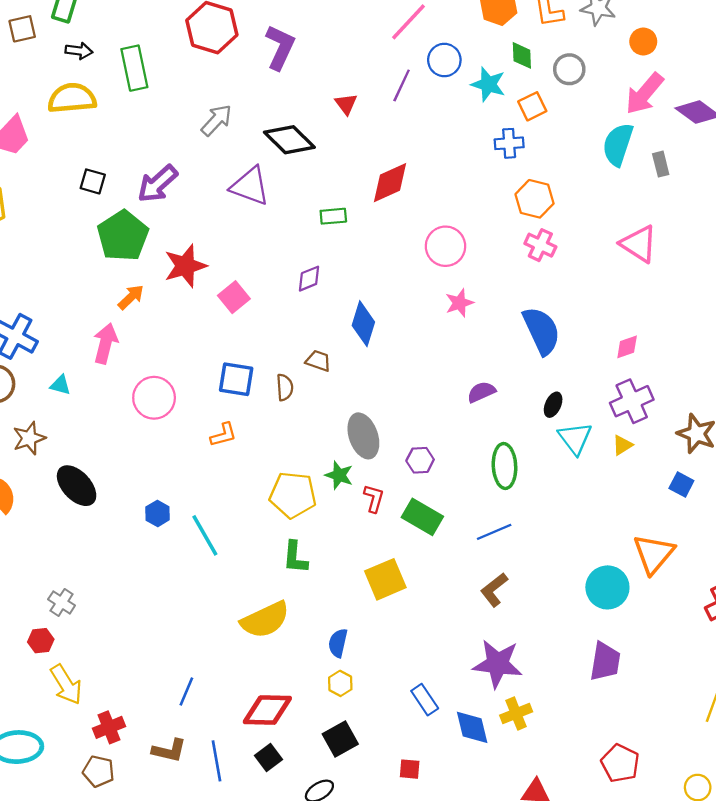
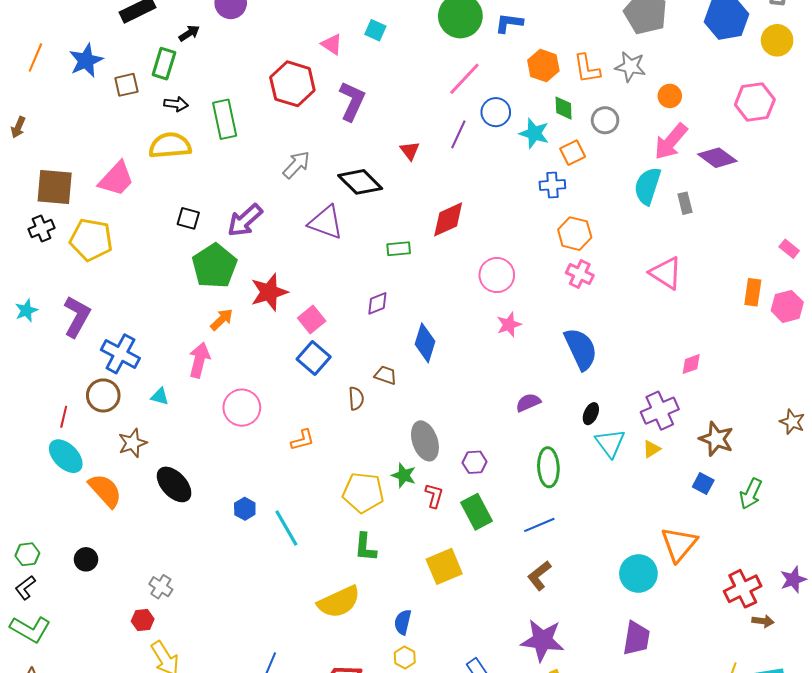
pink diamond: (627, 347) -> (691, 364), moved
blue square: (236, 379) -> (314, 358), moved, turned 32
green rectangle: (422, 517) -> (477, 512), turned 32

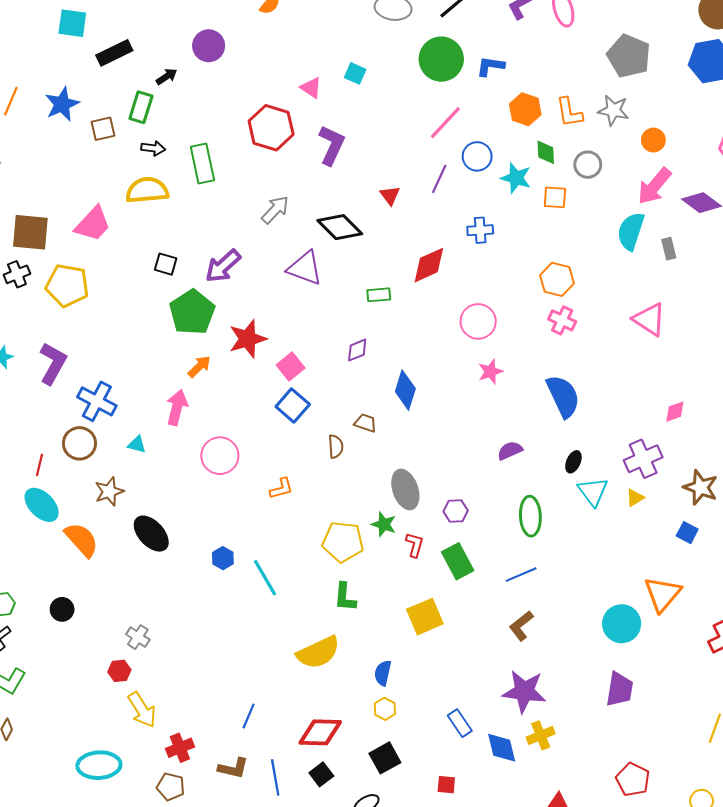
orange square: (573, 153) -> (555, 197), turned 30
blue cross: (552, 185) -> (480, 230), moved

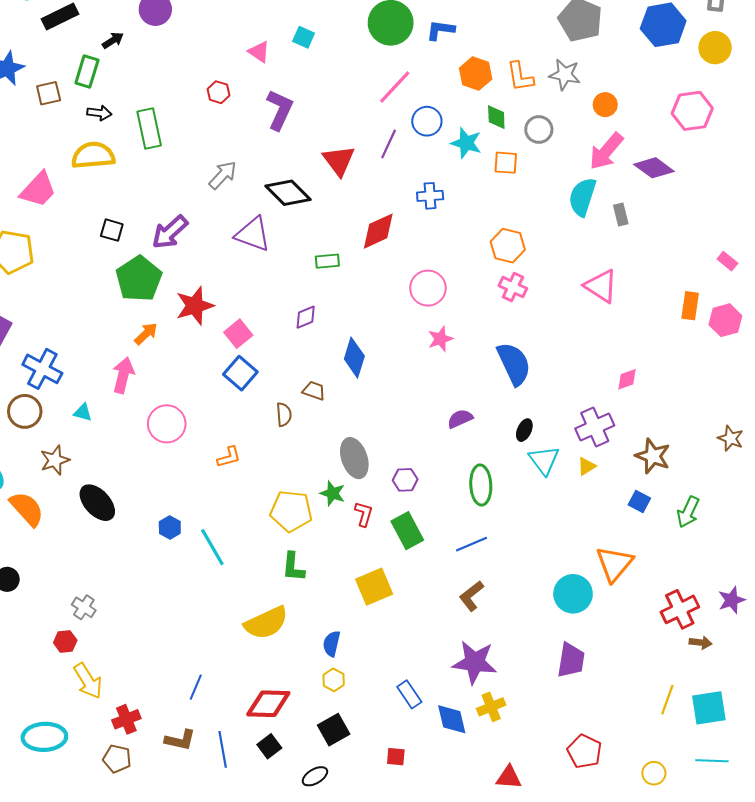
red hexagon: (271, 128) -> (219, 92), size x0.5
red triangle: (390, 195) -> (339, 161), size x1.6

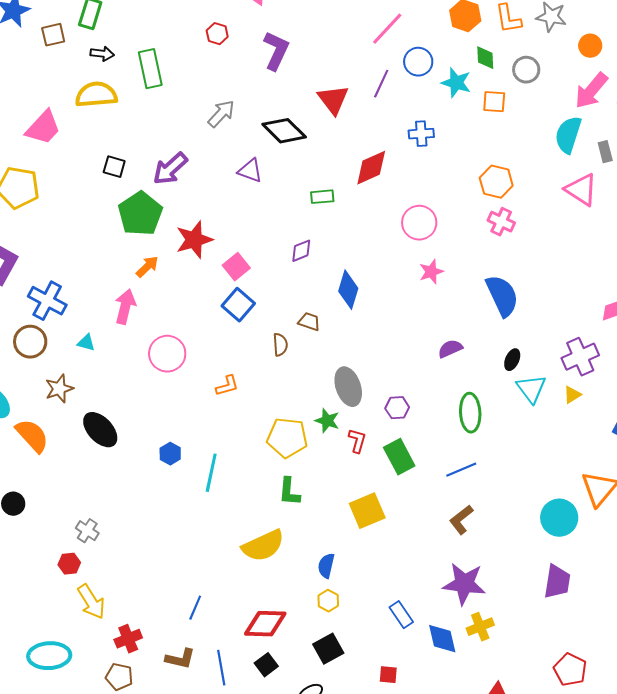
purple triangle: (253, 234) -> (250, 171), size x0.7
pink triangle: (601, 286) -> (581, 190), moved
cyan line: (212, 547) -> (211, 473), turned 42

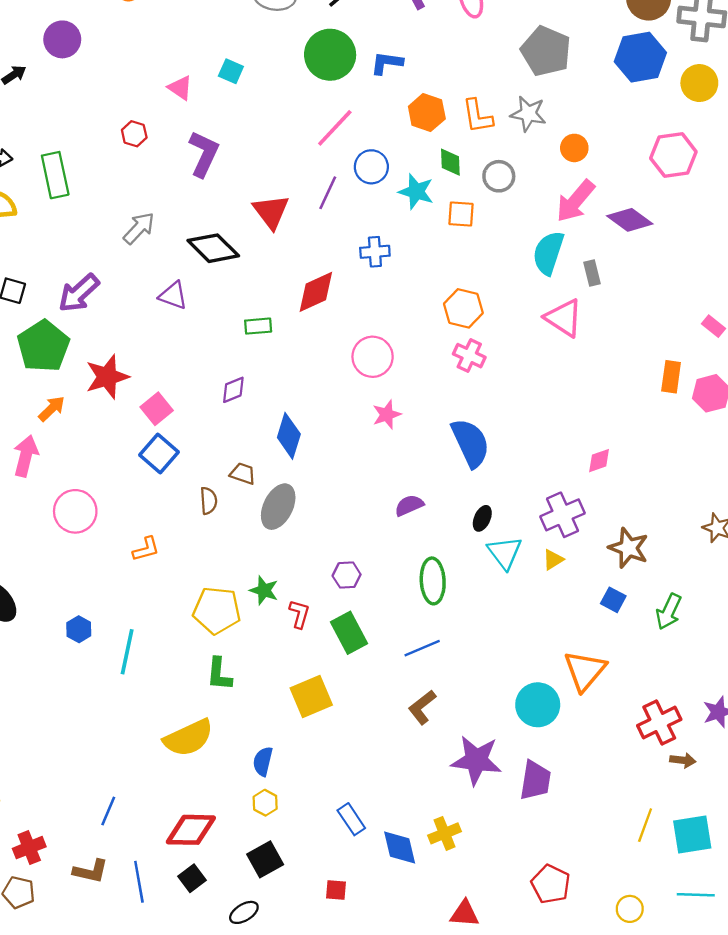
gray ellipse: (348, 387) -> (278, 507), moved, turned 45
purple star: (464, 584) -> (476, 760), moved

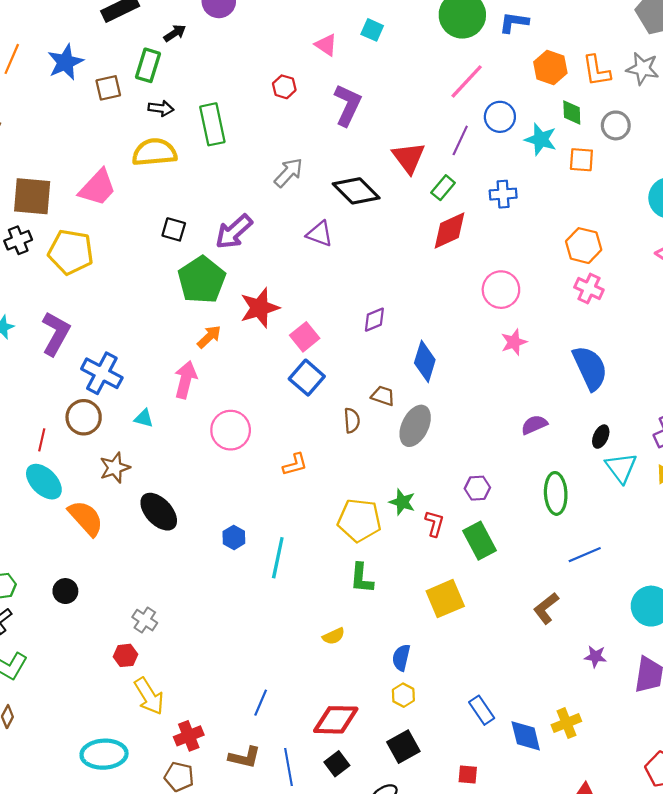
green rectangle: (258, 326) -> (443, 188), moved, turned -45
blue line: (422, 648) -> (585, 555), moved
yellow semicircle: (188, 738) -> (334, 636), size x0.5
purple star: (476, 760) -> (595, 657), size x0.5

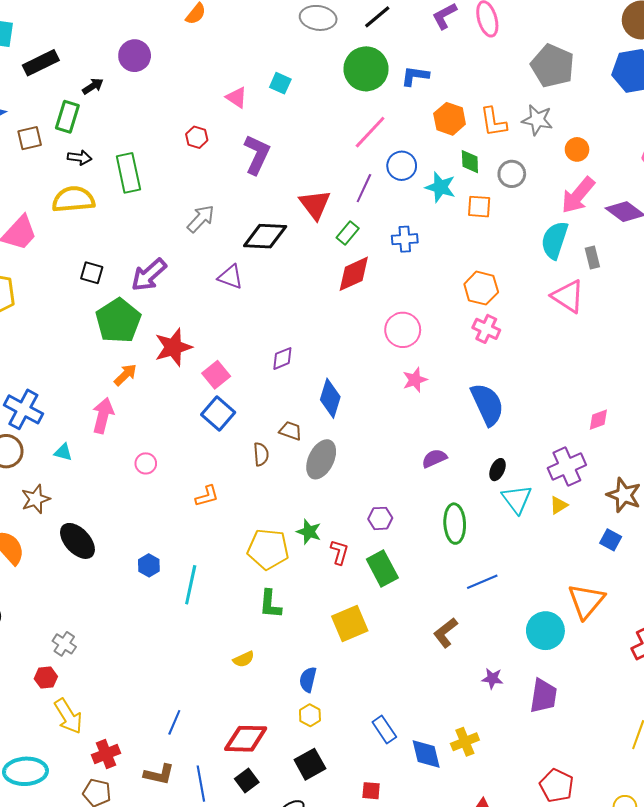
black diamond: (356, 191) -> (265, 236), turned -42
pink circle: (231, 430) -> (146, 463), size x0.6

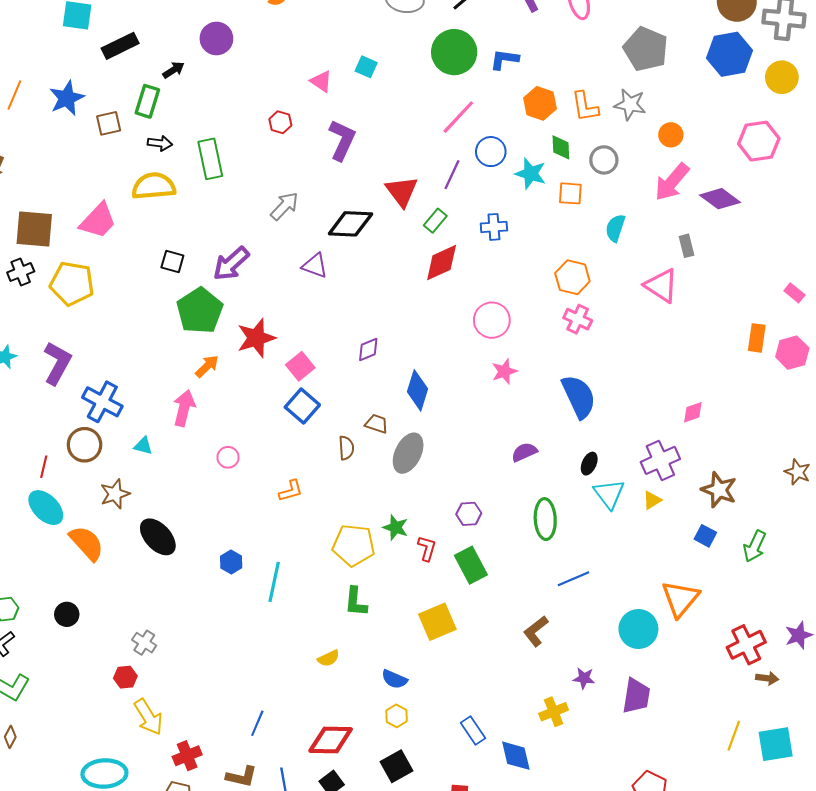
cyan semicircle: (555, 240) -> (615, 228), moved, size x0.7
blue semicircle: (308, 680) -> (394, 679), turned -80
yellow cross: (465, 742) -> (554, 712), moved

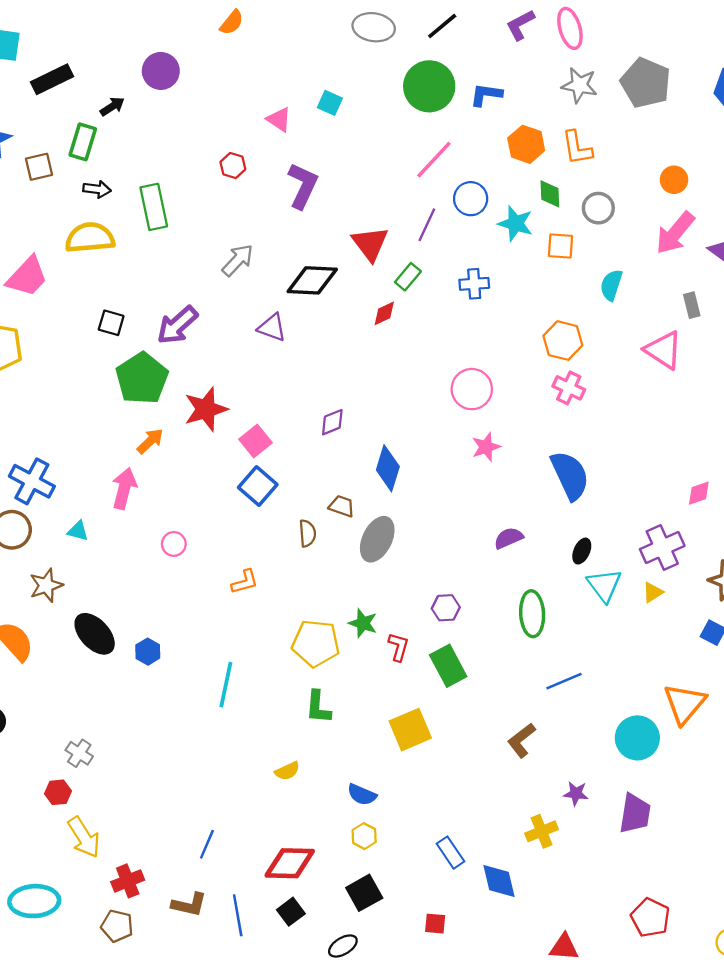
gray star: (630, 104) -> (579, 85), moved
red diamond: (442, 263) -> (384, 313), moved, size x0.6
blue hexagon: (231, 562) -> (148, 652), moved

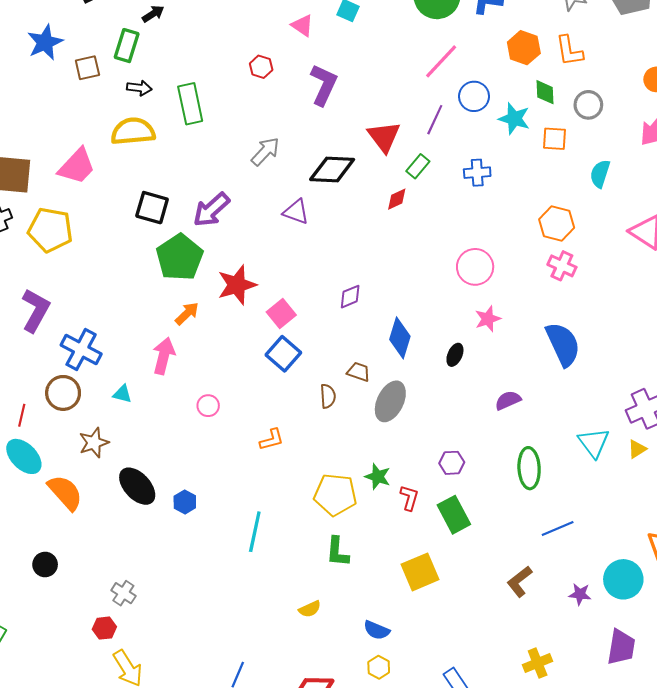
black square: (111, 323) -> (152, 208), size x1.4
black ellipse: (582, 551) -> (455, 355), moved
purple star: (576, 793) -> (580, 594), moved

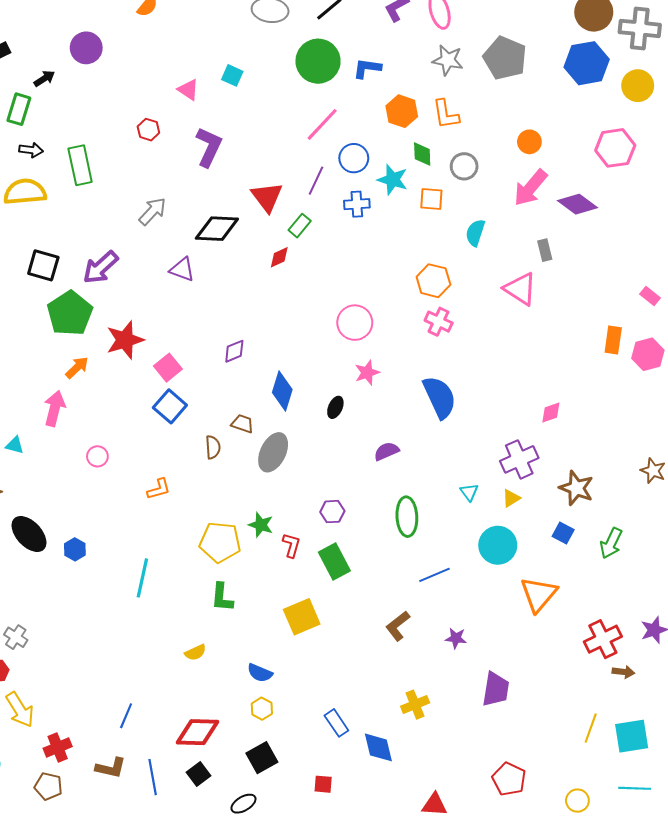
blue cross: (477, 173) -> (357, 204), moved
cyan triangle: (594, 443) -> (469, 492), size x0.6
cyan circle: (623, 579) -> (498, 545), moved

